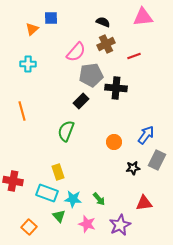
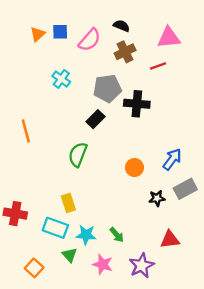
pink triangle: (143, 17) -> (169, 38), moved
blue square: (51, 18) -> (60, 32), moved
pink semicircle: (76, 52) -> (90, 40), moved
cyan cross: (28, 64) -> (61, 79), moved, turned 35
gray rectangle: (157, 160) -> (185, 189), turned 36

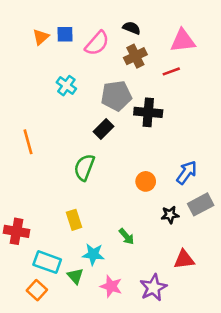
cyan rectangle: (55, 228) -> (47, 262), moved
green arrow: (117, 235) -> (126, 236), moved

